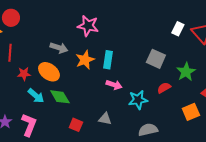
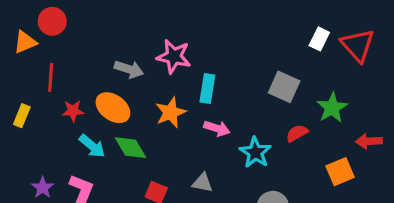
pink star: (88, 26) -> (174, 56), moved
orange star: (85, 60) -> (171, 112), moved
cyan star: (138, 100) -> (255, 152), turned -30

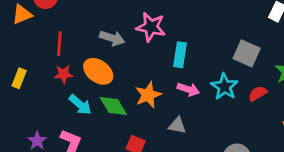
red line: (51, 77) -> (59, 44), moved
orange star: (171, 112) -> (148, 95), moved
cyan star: (255, 152) -> (224, 87), moved
gray triangle: (203, 183) -> (177, 125), moved

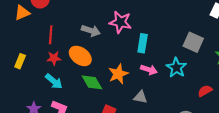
red semicircle: (258, 94) -> (205, 91), moved
cyan arrow: (80, 105) -> (54, 81), moved

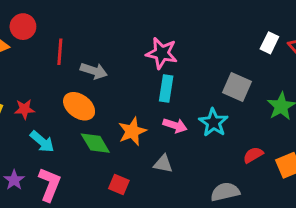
pink star: (120, 22) -> (162, 53), moved
red line: (51, 35) -> (60, 52), moved
red star: (54, 58) -> (24, 109), moved

